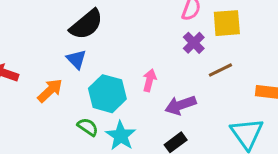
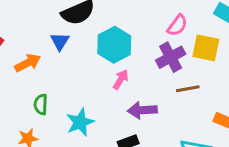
purple cross: (194, 43) -> (171, 57), size x1.4
cyan hexagon: (107, 94) -> (114, 45), moved
green semicircle: (88, 127) -> (41, 104), moved, turned -138

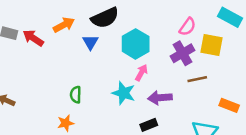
orange arrow: (28, 63) -> (64, 25), moved
cyan star: (80, 122) -> (124, 93), moved, turned -30

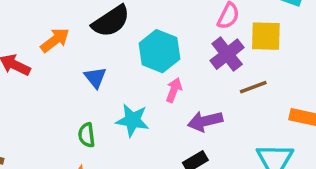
blue triangle: (90, 42) -> (95, 77), moved
cyan star: (124, 93) -> (132, 120), moved

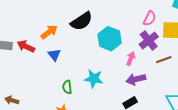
blue triangle: (95, 77) -> (54, 55), moved
pink arrow: (174, 90) -> (131, 59), moved

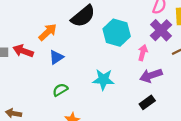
blue triangle: (54, 55) -> (56, 57), turned 40
green semicircle: (67, 87) -> (60, 90), moved, turned 72

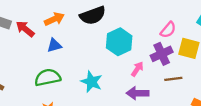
green semicircle: (60, 90) -> (48, 77), size x1.6

